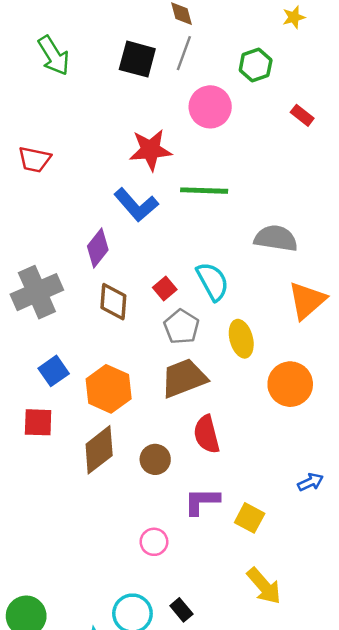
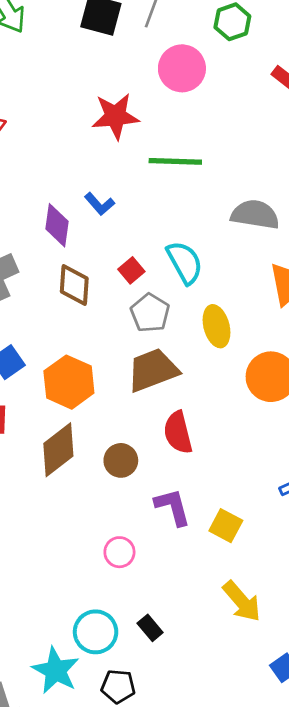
blue L-shape: (136, 205) -> (100, 204), moved, size x0.6
purple diamond: (98, 248) -> (57, 225), turned -30
purple L-shape: (202, 501) -> (173, 507), turned 75

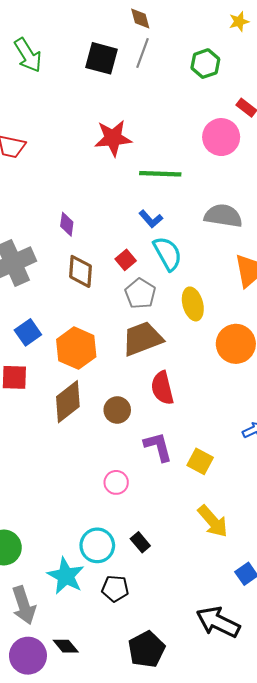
pink circle: (182, 68) -> (221, 137), moved
blue L-shape: (100, 204) -> (151, 219), moved
purple diamond: (57, 225) -> (67, 224), size x0.7

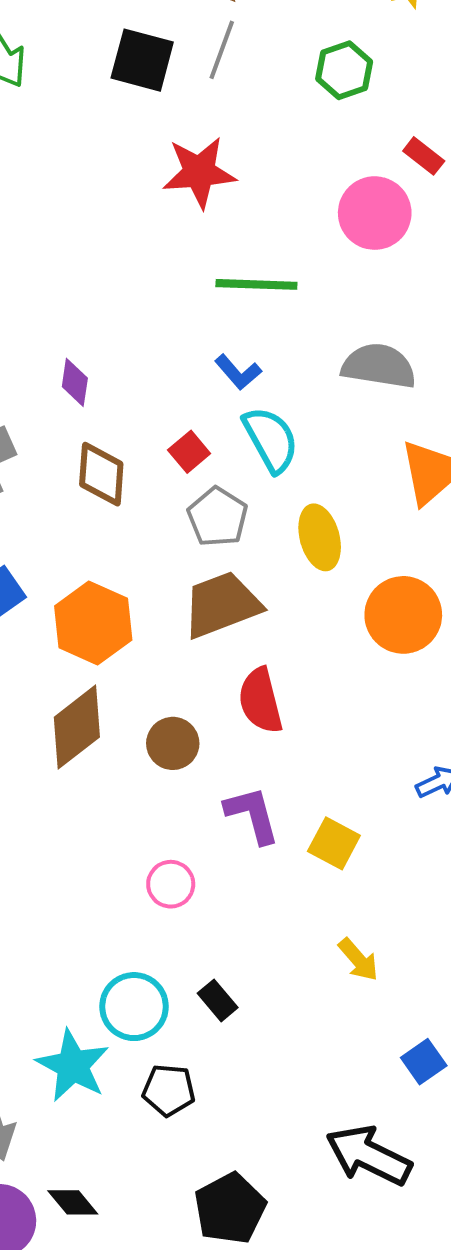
red star: (113, 138) -> (199, 172), moved
yellow arrow: (213, 521) -> (358, 960), size x0.7

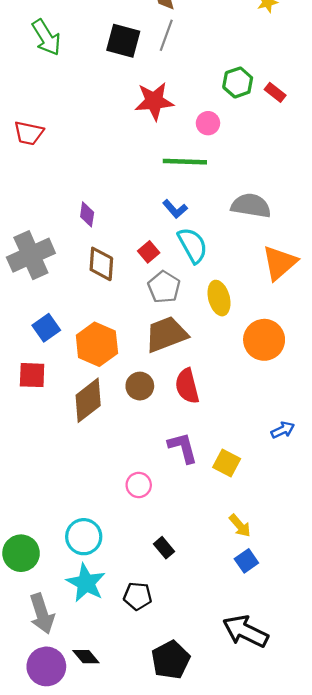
green hexagon: (344, 70) -> (238, 82), moved
pink circle: (375, 213) -> (208, 123), moved, size x0.6
brown circle: (173, 743) -> (140, 386), moved
cyan circle: (134, 1007) -> (84, 537), moved
blue square: (424, 1062) -> (246, 561), moved

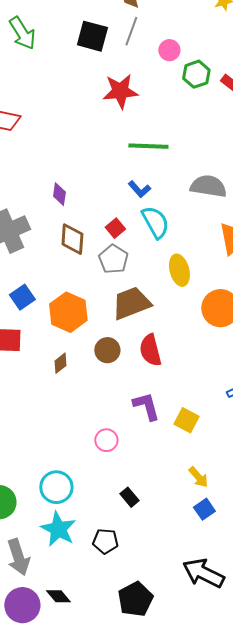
pink circle: (208, 123) -> (169, 50), moved
gray pentagon: (164, 287) -> (113, 259), moved
brown diamond: (88, 400) -> (60, 363), size x0.5

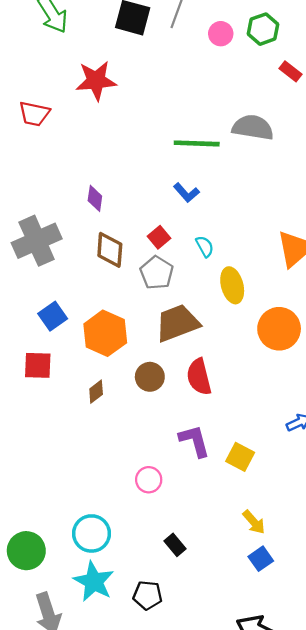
green hexagon: (196, 74) -> (263, 29), moved
red star: (120, 91) -> (96, 81), moved
gray semicircle: (208, 186) -> (253, 127), moved
cyan semicircle: (155, 222) -> (205, 246), moved, size x0.6

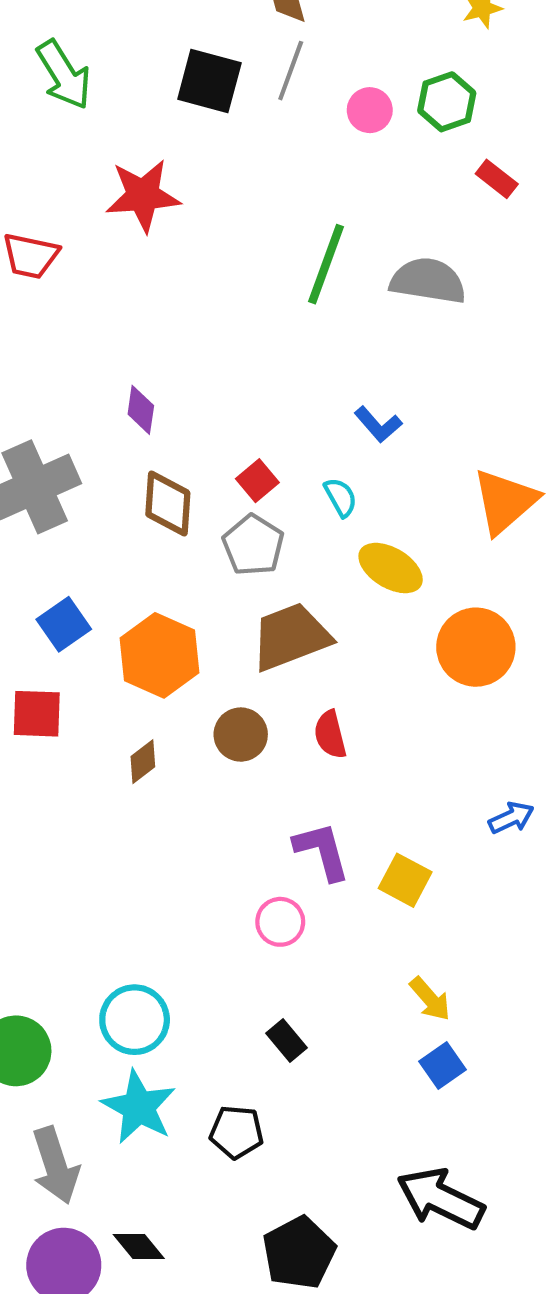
green line: (197, 143) -> (326, 264), moved, turned -72
blue L-shape: (186, 193) -> (378, 424), moved
yellow ellipse: (232, 285) -> (391, 568), turned -44
red semicircle: (199, 377) -> (330, 735), size x0.7
pink circle: (149, 480) -> (280, 922), moved

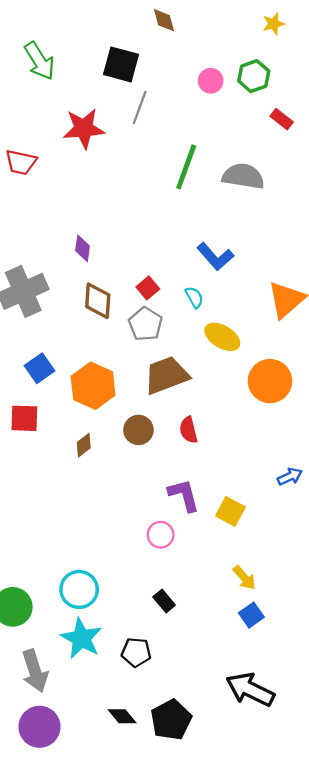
gray line: (291, 71) -> (140, 108), moved
blue L-shape: (378, 424) -> (215, 257), size x1.4
black diamond: (139, 1247) -> (122, 716), moved

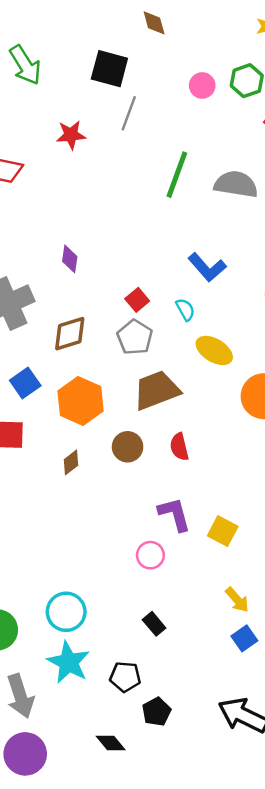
red star: (84, 128) -> (71, 135), size x0.7
brown diamond: (98, 301) -> (70, 334), moved, turned 69
black pentagon: (171, 720) -> (156, 712), moved, size x0.7

